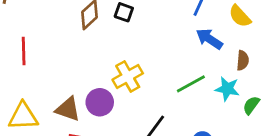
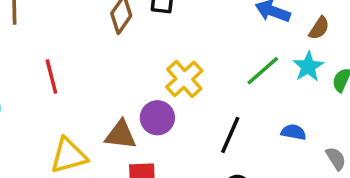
brown semicircle: (243, 60) -> (319, 28), turned 42
cyan star: (227, 89) -> (308, 67), turned -30

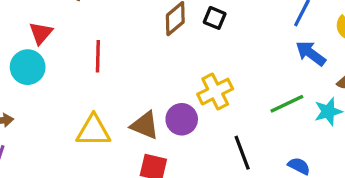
black line: (230, 135) -> (242, 153), turned -60

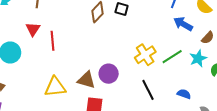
red triangle: (41, 33) -> (33, 29), moved
yellow cross: (215, 92) -> (145, 55), moved

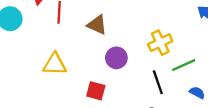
green line: (172, 57) -> (184, 65), moved
brown triangle: (86, 80) -> (97, 25), moved

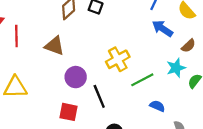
black line: (158, 82) -> (99, 96), moved
red square: (96, 91) -> (68, 112), moved

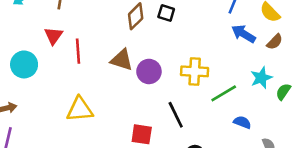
brown semicircle: (188, 46) -> (275, 42), moved
yellow cross: (118, 59) -> (195, 71), turned 35
purple circle: (76, 77) -> (149, 71), moved

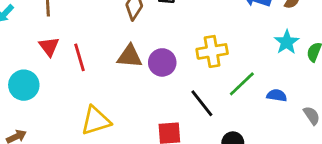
green line: (224, 93) -> (242, 84), moved

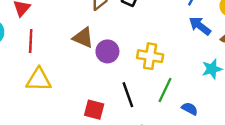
red line: (80, 57) -> (31, 41), moved
green line: (242, 84) -> (165, 90), turned -40

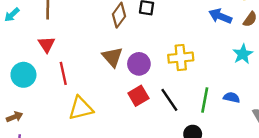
brown triangle: (83, 38) -> (112, 57), turned 40
green line: (165, 90) -> (205, 100), moved
red square: (94, 110) -> (138, 96), moved, turned -30

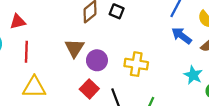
red triangle: (46, 44) -> (18, 22), turned 35
cyan star: (243, 54) -> (193, 75), turned -30
red square: (138, 96) -> (89, 89), turned -30

